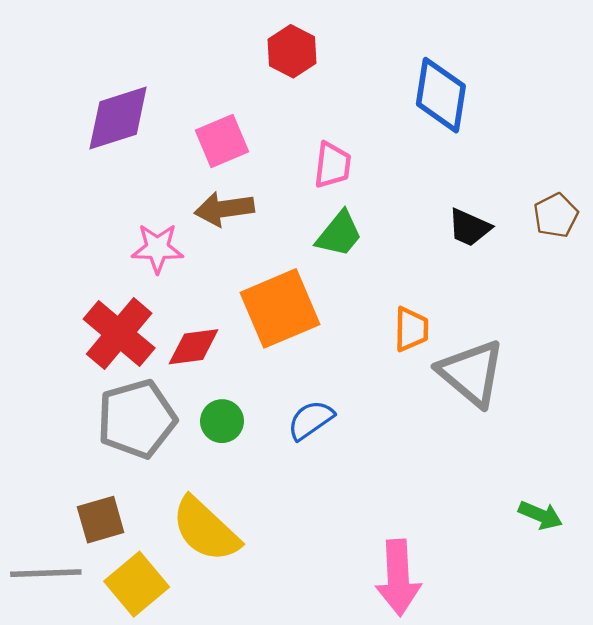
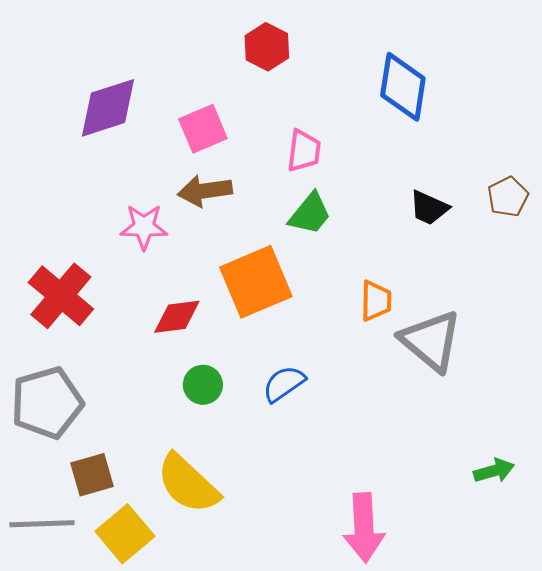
red cross: (119, 334) -> (61, 296), moved
gray pentagon: (137, 419) -> (47, 403), moved
green arrow: (540, 515) -> (494, 471), turned -39

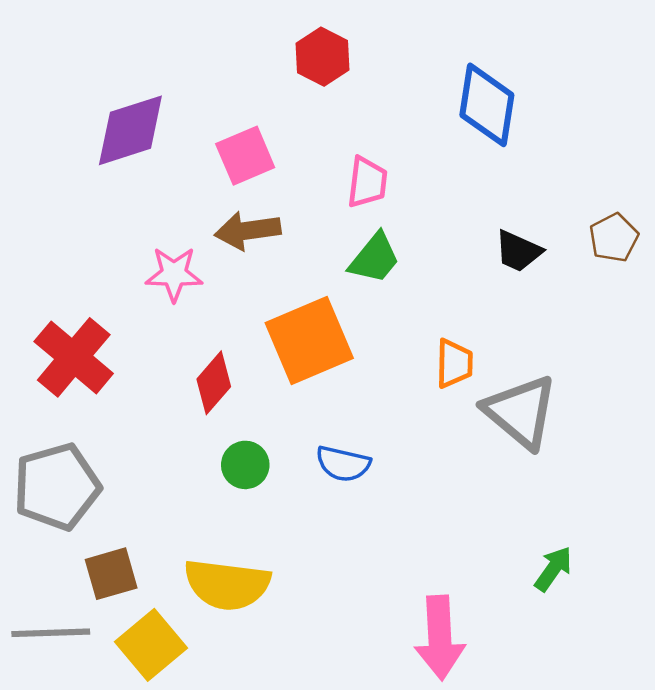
red diamond: (177, 317) -> (214, 383), turned -42
blue semicircle: (284, 384) -> (343, 464), turned -132
green arrow: (494, 471) -> (553, 569), moved, turned -39
yellow semicircle: (188, 484) -> (227, 585), turned -36

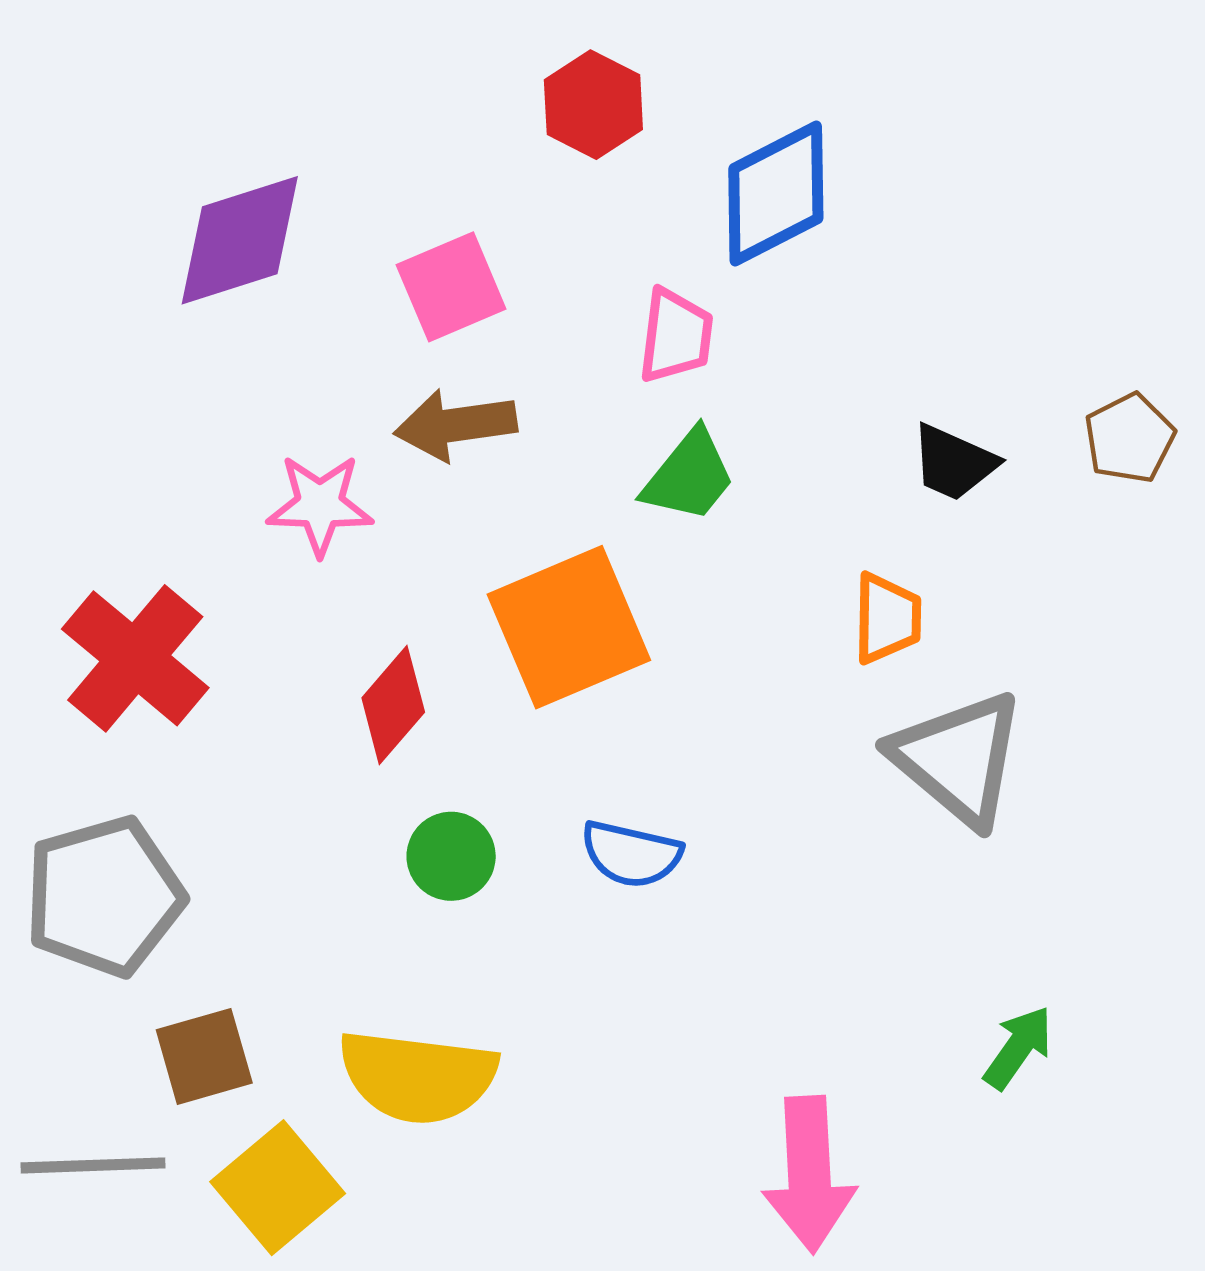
blue diamond: (487, 105) -> (776, 194), moved, turned 54
orange trapezoid: (454, 363) -> (887, 618), moved

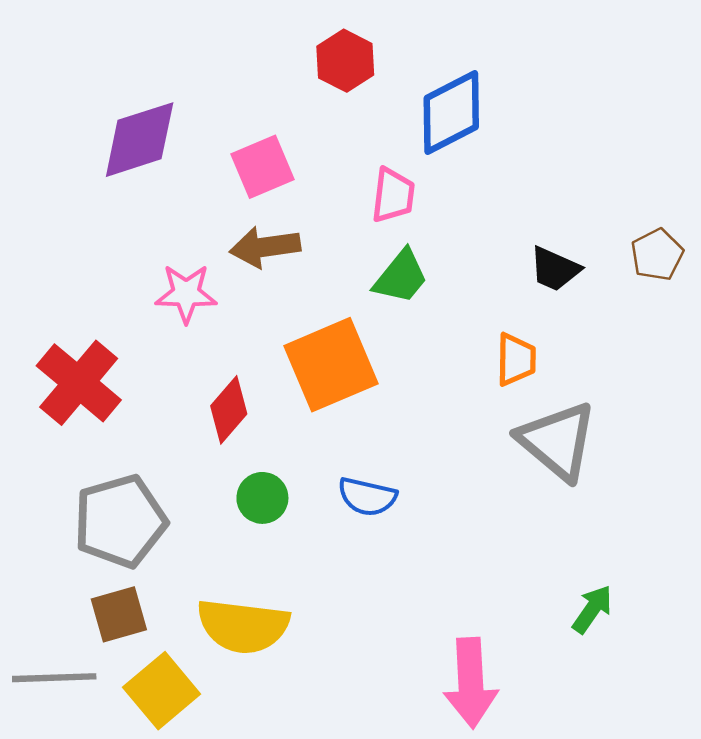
gray pentagon: (104, 896) -> (120, 521), moved

